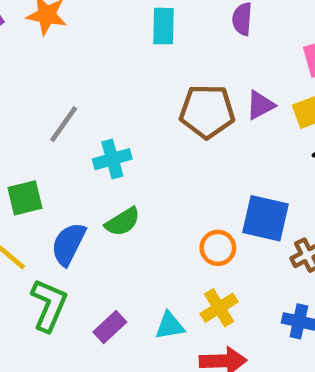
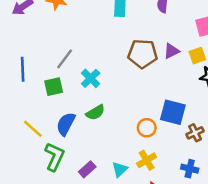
cyan cross: (112, 159) -> (91, 78), turned -30
green square: (25, 198) -> (54, 87), moved
cyan triangle: (170, 326) -> (120, 169), turned -35

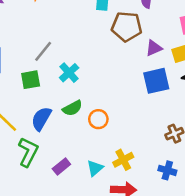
brown pentagon: (143, 54) -> (127, 27), moved
blue square: (173, 112) -> (156, 81), moved, turned -30
orange circle: (147, 128) -> (98, 119), moved

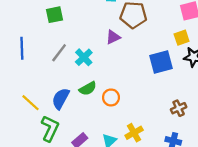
purple triangle: (154, 48) -> (113, 37), moved
gray line: (43, 51) -> (59, 53), moved
green square: (31, 80) -> (55, 15), moved

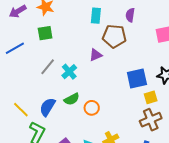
yellow square: (182, 38) -> (151, 97), moved
blue line: (22, 48) -> (15, 48), moved, turned 60
brown cross: (179, 108) -> (151, 120), size x1.5

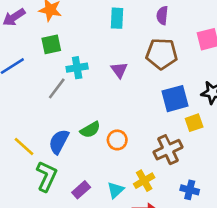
brown pentagon: (114, 36) -> (162, 54), moved
purple triangle: (96, 55) -> (119, 70), turned -40
cyan cross: (69, 72) -> (77, 68), moved, turned 35
brown cross: (151, 120) -> (168, 150), moved

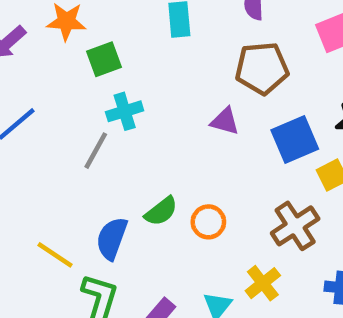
green square: (51, 44) -> (104, 59), moved
purple triangle: (119, 70) -> (225, 121), moved, turned -30

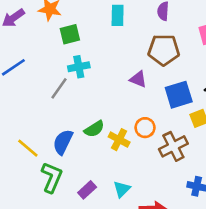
orange circle: (208, 222) -> (145, 128), moved
yellow cross: (263, 283) -> (119, 140), moved, turned -30

